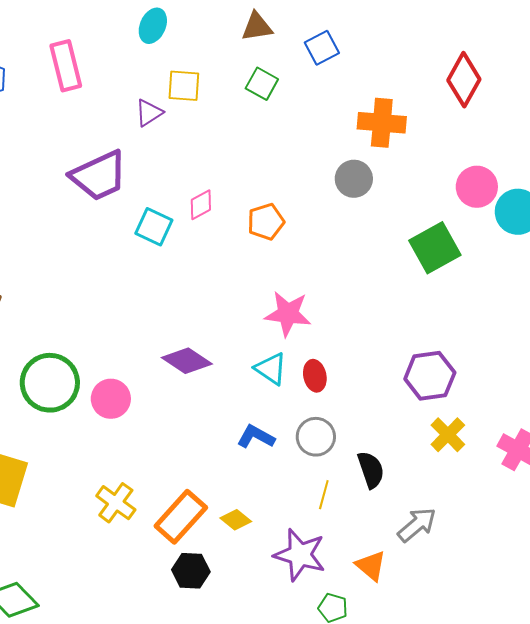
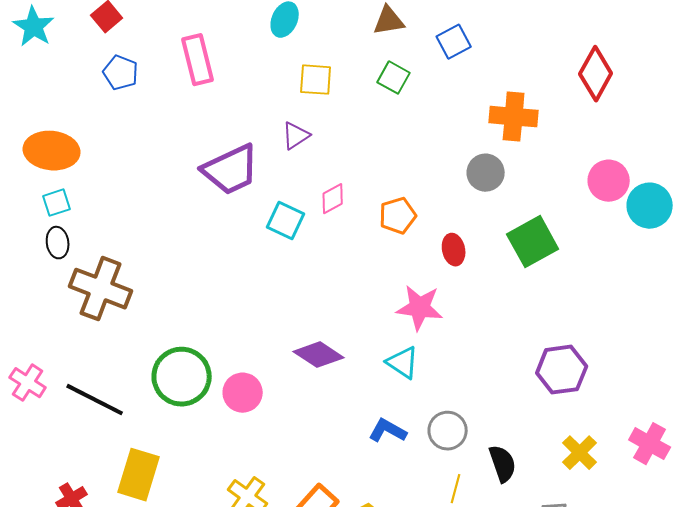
purple triangle: (149, 113) -> (296, 136), moved
green square: (435, 248) -> (533, 242), moved
red ellipse: (315, 376) -> (454, 250), moved
yellow cross: (448, 435) -> (580, 453), moved

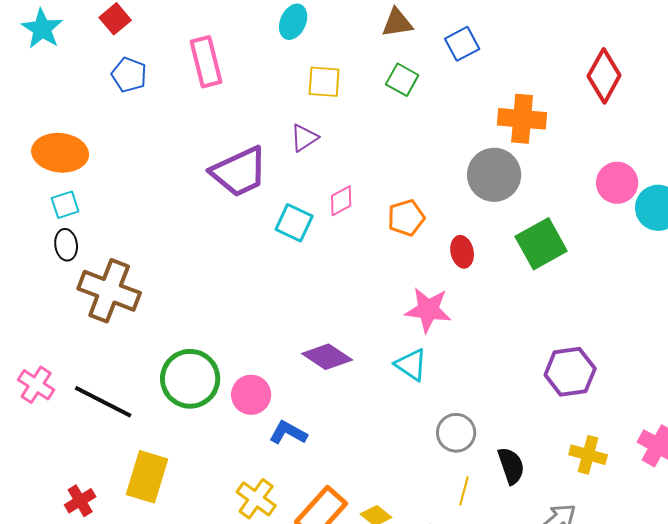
gray circle: (486, 173) -> (494, 175), size x1.4
blue L-shape: (388, 431) -> (288, 433), moved
yellow cross: (580, 453) -> (588, 455), turned -30

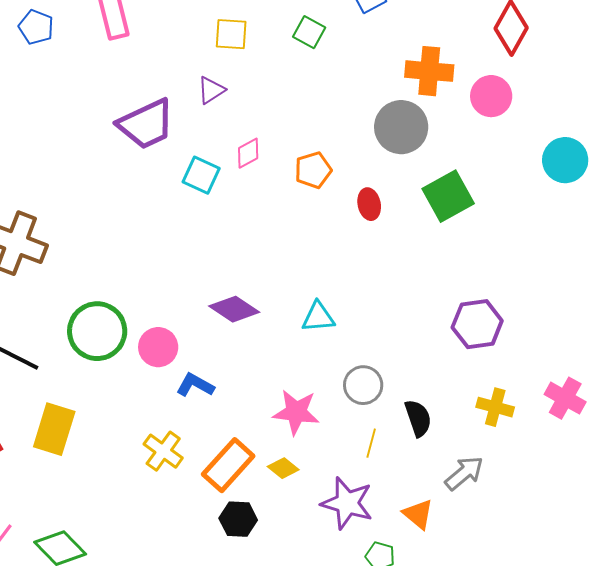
pink circle: (617, 183) -> (491, 96), moved
pink star: (428, 310) -> (296, 412), moved
cyan triangle: (411, 365) -> (318, 317), turned -39

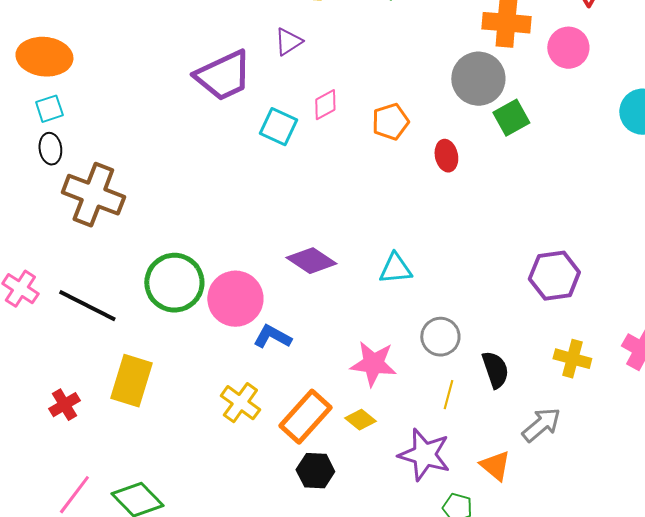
green square: (448, 196) -> (511, 118), moved, size x0.7
pink circle: (158, 347) -> (235, 299), size x1.4

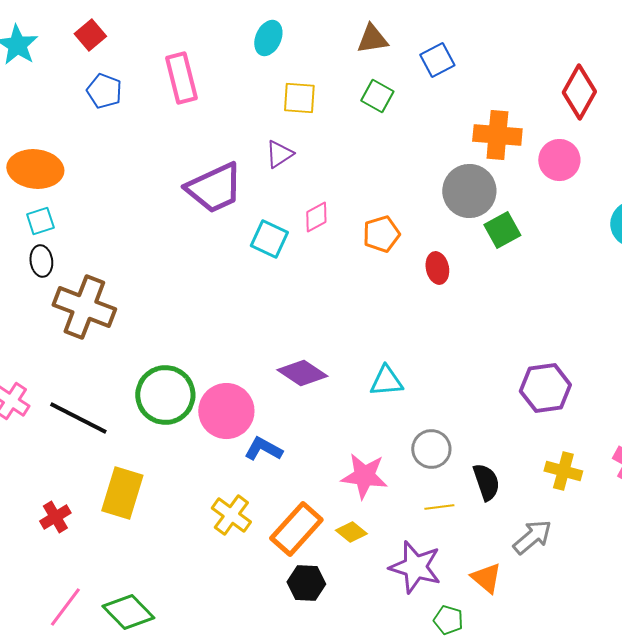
yellow line: (448, 395) -> (439, 507), turned 68

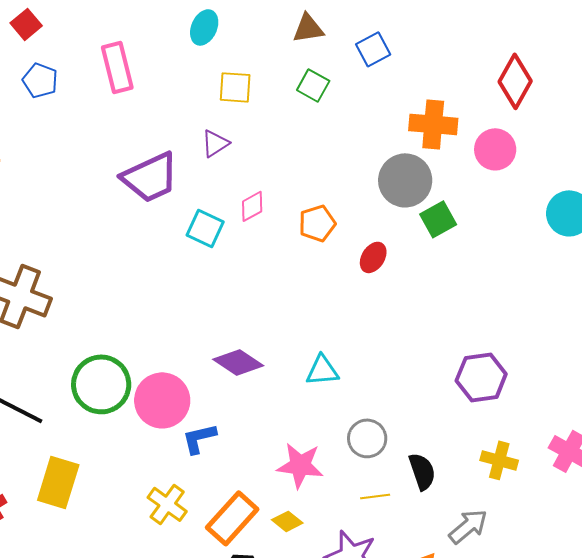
red ellipse: (437, 268) -> (373, 257), turned 44
blue L-shape: (263, 449) -> (199, 438), turned -42

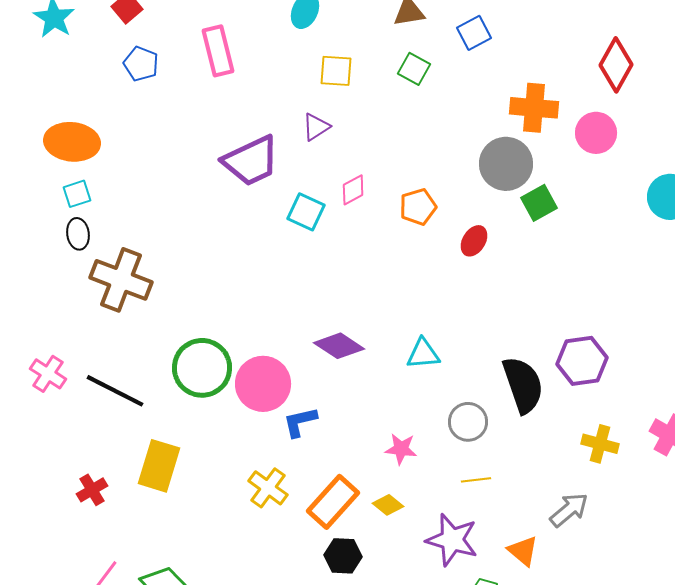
pink star: (300, 465) -> (401, 449), size x0.7
black semicircle: (422, 471) -> (523, 385), moved, size x1.5

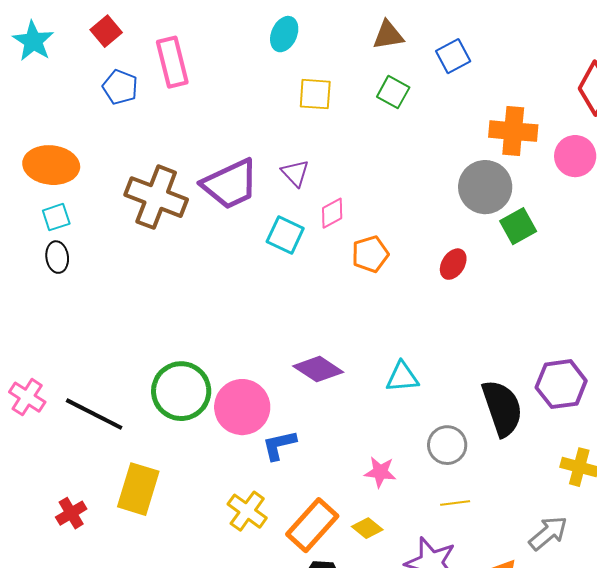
pink rectangle: (218, 51) -> (172, 62), moved
purple triangle: (316, 127) -> (295, 173), moved, turned -40
orange pentagon: (418, 207) -> (370, 254), moved
brown cross: (121, 280) -> (156, 197), moved

